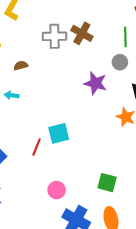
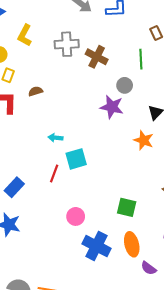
gray cross: (55, 36) -> (67, 44), moved
gray circle: (120, 62) -> (125, 85), moved
cyan arrow: (12, 95) -> (55, 138), moved

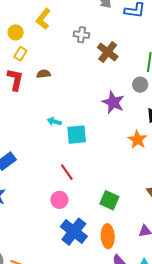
gray cross: (67, 44) -> (82, 35), size x0.7
gray circle: (125, 85) -> (140, 85), moved
cyan square: (76, 159) -> (77, 135), moved
red line: (54, 173) -> (67, 172), moved, turned -66

